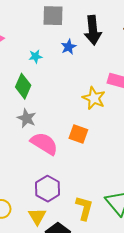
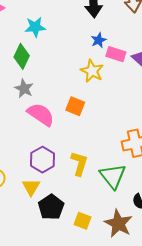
blue star: (69, 47) -> (99, 40), moved
cyan star: (35, 56) -> (35, 27), size x1.5
yellow L-shape: (84, 208) -> (79, 163), moved

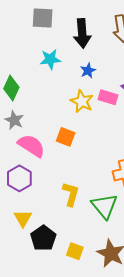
cyan star: (35, 27) -> (50, 59), moved
pink rectangle: (116, 54) -> (108, 97), moved
purple hexagon: (42, 160) -> (19, 178), moved

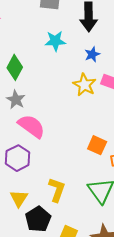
orange square: (66, 137) -> (97, 145), moved
yellow L-shape: (71, 194) -> (57, 190), moved

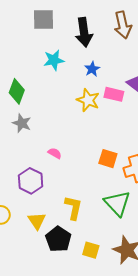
pink semicircle: (31, 126) -> (55, 153), moved, size x0.5

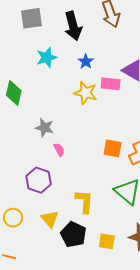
gray star: (22, 123) -> (45, 128), moved
pink semicircle: (55, 153) -> (59, 150), turned 40

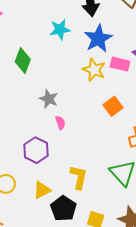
blue star: (86, 61) -> (98, 39), size x1.8
orange square: (113, 148) -> (113, 106), moved, turned 36
yellow triangle: (50, 219) -> (42, 190), turned 36

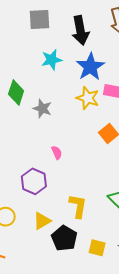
gray star: (49, 99) -> (42, 109), moved

